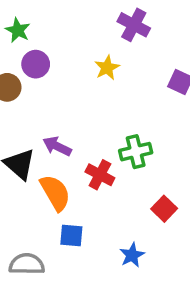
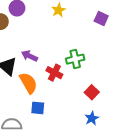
blue star: (132, 255) -> (92, 118), moved

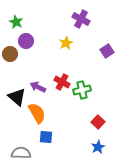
purple square: (101, 19) -> (107, 51), turned 32
red cross: (54, 73) -> (62, 82), moved

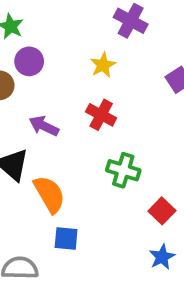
red cross: (62, 82) -> (101, 115), moved
purple arrow: (38, 87) -> (44, 126), moved
green cross: (82, 90) -> (123, 170), moved, turned 30

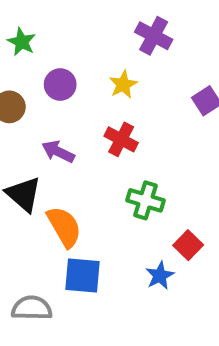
purple circle: (29, 61) -> (60, 85), moved
blue square: (66, 239) -> (83, 276), size x1.4
blue star: (162, 257) -> (160, 276), moved

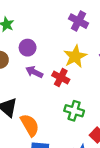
yellow star: (123, 85) -> (75, 56), moved, size x1.5
purple arrow: (58, 152) -> (34, 72), moved

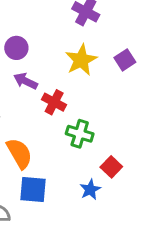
red cross: (61, 77) -> (54, 102), moved

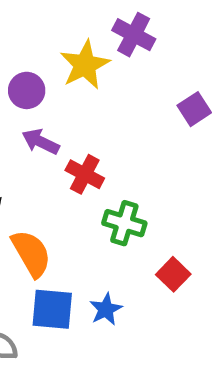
yellow star: (81, 60) -> (85, 65), moved
blue star: (90, 189) -> (106, 309), moved

